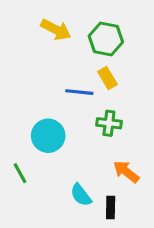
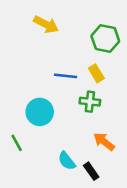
green hexagon: (106, 39) -> (105, 39), moved
yellow rectangle: (107, 78) -> (96, 73), moved
black rectangle: (111, 208) -> (91, 171), turned -36

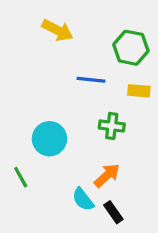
yellow rectangle: (96, 73) -> (139, 91), moved, turned -54
blue line: (65, 76) -> (91, 80), moved
orange arrow: (104, 142) -> (107, 175), moved, turned 100

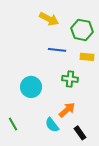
yellow arrow: (57, 30) -> (49, 19), moved
green line: (21, 177) -> (13, 124), moved
black rectangle: (113, 212) -> (80, 133), moved

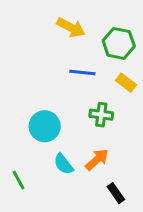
yellow rectangle: (87, 57) -> (126, 83), turned 32
cyan semicircle: (52, 125) -> (64, 164), moved

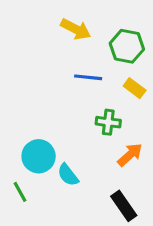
cyan circle: (45, 126) -> (39, 156), moved
orange arrow: (97, 160) -> (130, 155), moved
black rectangle: (116, 193) -> (124, 206), size x1.4

